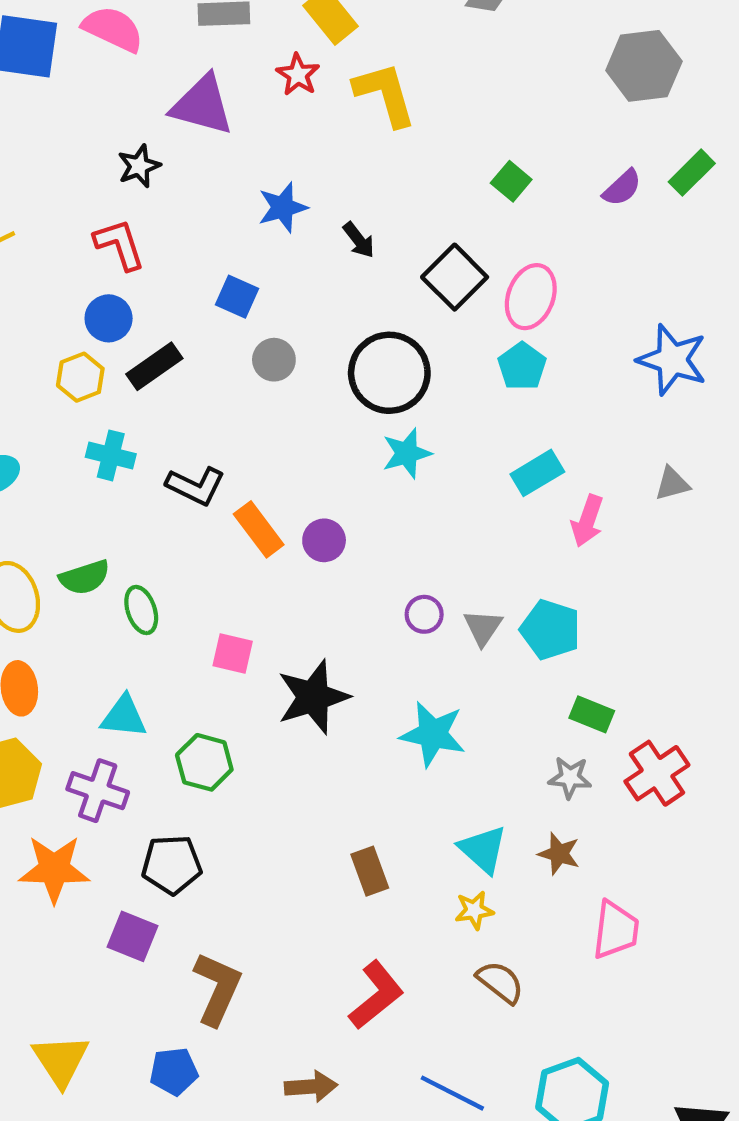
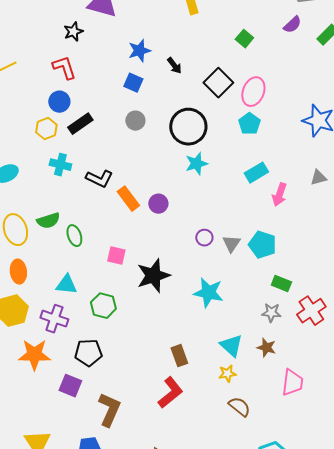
purple semicircle: (622, 188) -> (292, 25), moved
blue square: (237, 297) -> (133, 83), moved
red L-shape: (376, 995) -> (170, 393), moved

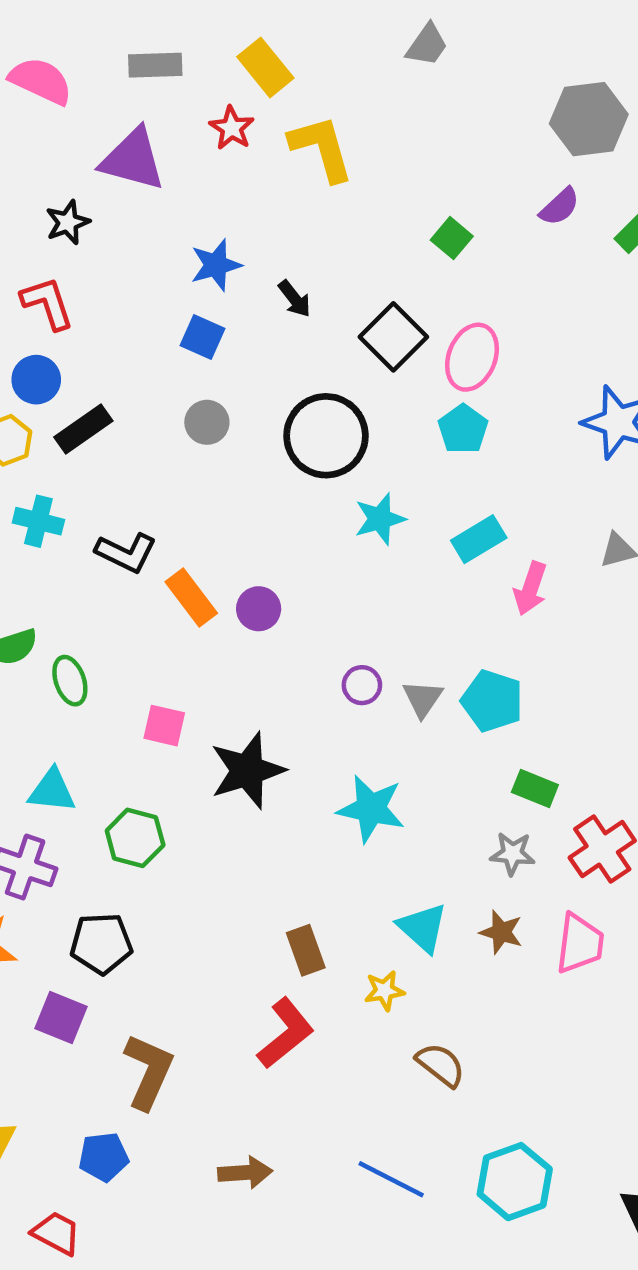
cyan star: (196, 164) -> (380, 519), moved
yellow star: (227, 374) -> (384, 991), moved
pink trapezoid: (292, 383) -> (580, 943), moved

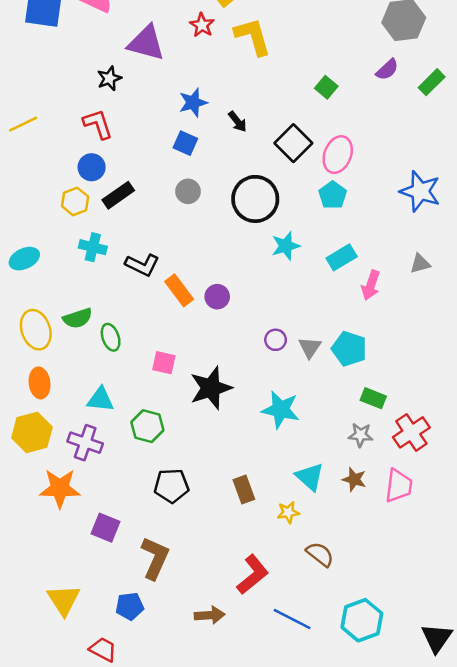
black pentagon: (101, 943) -> (172, 486), moved
red L-shape: (286, 1033) -> (253, 575), moved

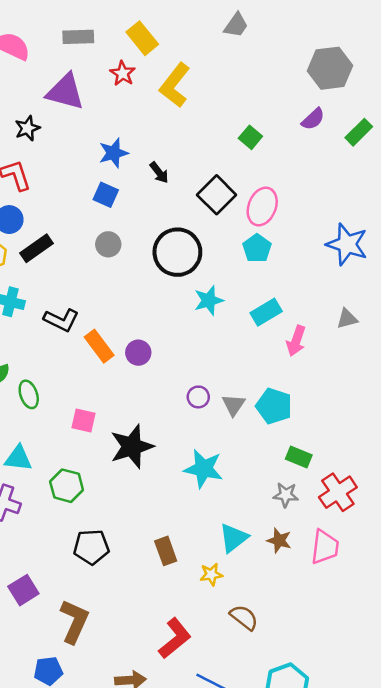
yellow L-shape: (253, 37) -> (175, 85), turned -126
cyan triangle: (310, 477) -> (234, 538), turned 40
purple square: (106, 528) -> (23, 590), turned 36

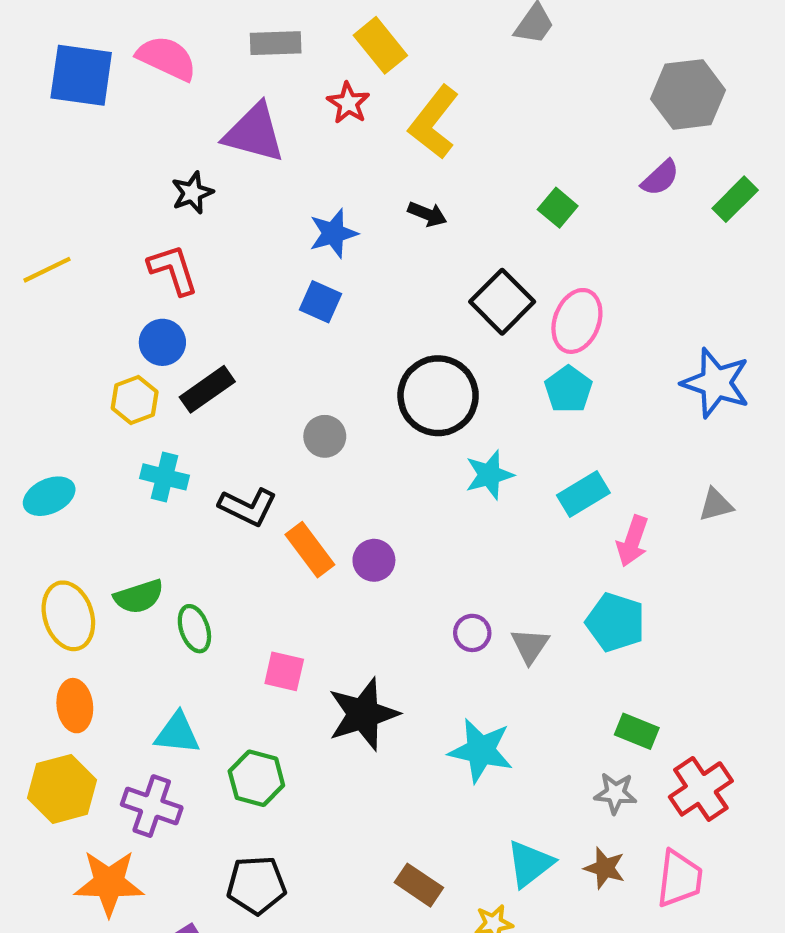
black arrow: (159, 173) -> (427, 214), moved, turned -30
gray circle: (108, 244) -> (325, 436), moved
cyan pentagon: (274, 406) -> (615, 622), moved
black pentagon: (91, 547) -> (256, 885), moved
brown rectangle: (166, 551) -> (419, 885), turned -36

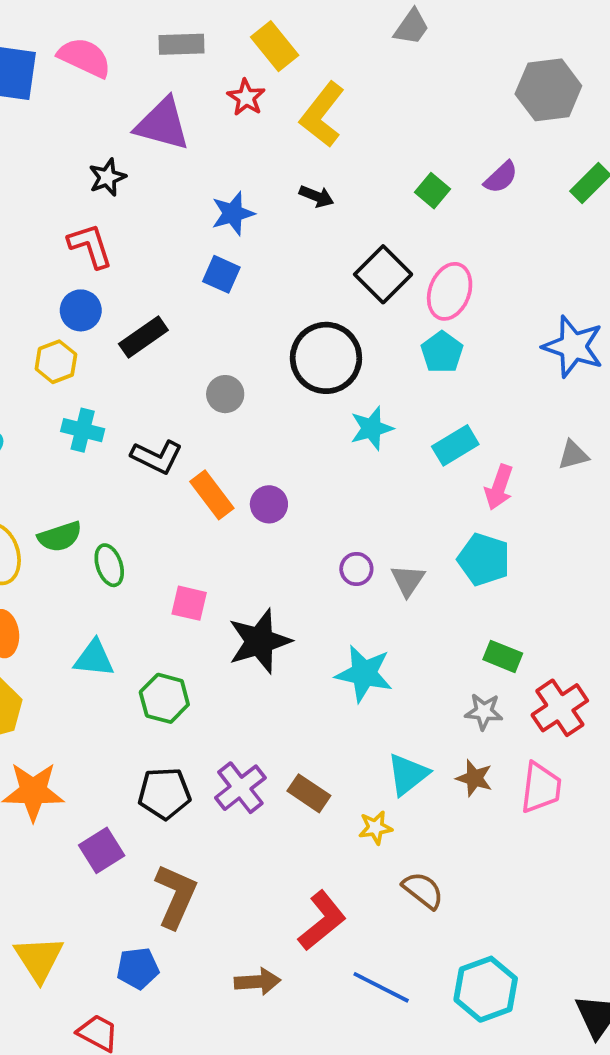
purple semicircle: (660, 178) -> (501, 177), moved
black rectangle: (207, 389) -> (143, 337), moved
purple cross: (152, 806) -> (240, 788), moved, turned 33

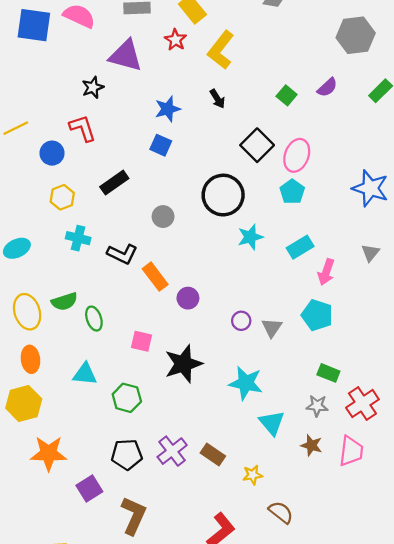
black arrow: (316, 196) -> (217, 99), turned 36
blue circle: (81, 310) -> (52, 153), moved
gray triangle: (573, 455) -> (370, 253), turned -36
purple circle: (269, 504) -> (188, 298), moved
cyan triangle: (408, 774) -> (272, 423), moved, turned -32

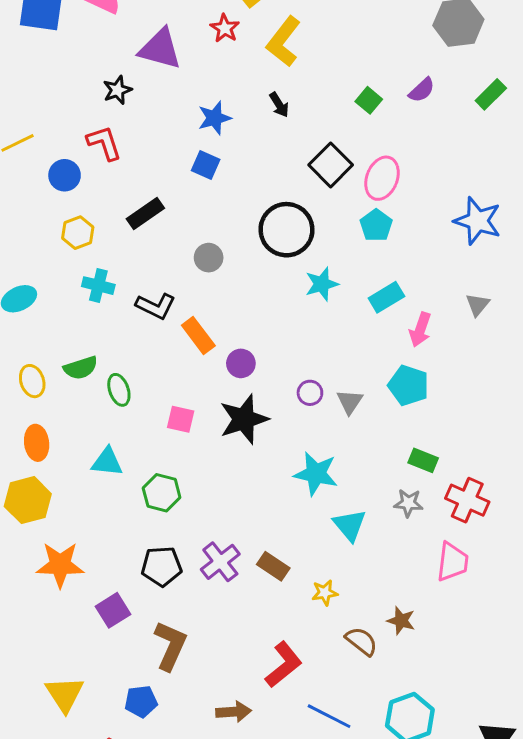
yellow ellipse: (27, 312) -> (32, 381), size x0.7
black star: (183, 364) -> (244, 419), moved
red cross: (362, 403) -> (467, 500), turned -32
brown star: (311, 445) -> (401, 621), moved

